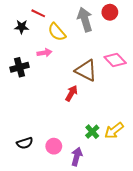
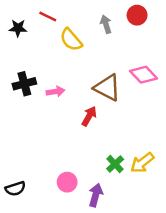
gray arrow: (85, 19) -> (106, 24), size x0.6
black star: (22, 27) -> (18, 28), moved
pink arrow: (44, 53) -> (55, 92), moved
black semicircle: (25, 143) -> (15, 189), moved

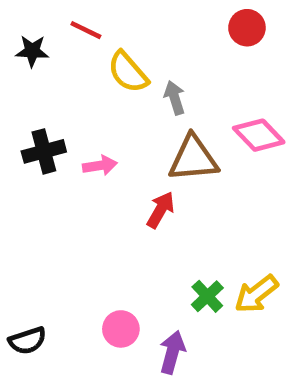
gray arrow: (106, 24) -> (175, 98), moved
brown triangle: (107, 88) -> (193, 158), turned -32

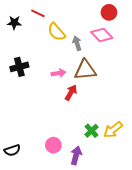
pink diamond: (259, 135) -> (102, 35), moved
pink arrow: (100, 165) -> (59, 73), moved

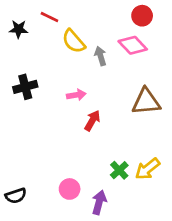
brown triangle: (85, 70) -> (146, 102), moved

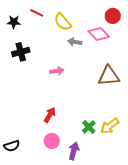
red circle: (142, 16) -> (113, 16), moved
yellow semicircle: (74, 41) -> (63, 22), moved
gray arrow: (100, 56) -> (75, 42), turned -64
black cross: (25, 87) -> (21, 52), moved
red arrow: (92, 120) -> (50, 115), moved

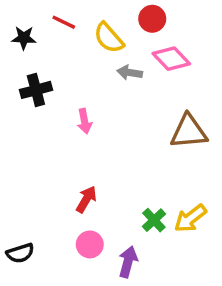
red circle: (113, 16) -> (152, 19), moved
pink arrow: (57, 71) -> (85, 121), moved, turned 88

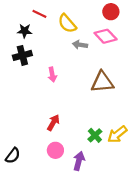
red circle: (152, 19) -> (111, 12), moved
black star: (24, 38) -> (25, 31), moved
brown triangle: (189, 132) -> (102, 82), moved
black semicircle: (20, 253) -> (13, 156), turned -35

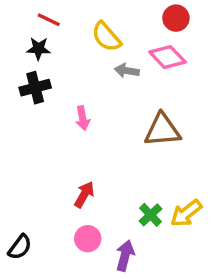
red line: (39, 14) -> (49, 20), moved

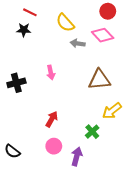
black cross: (35, 88) -> (16, 83), moved
yellow arrow: (186, 213) -> (112, 111), moved
black semicircle: (20, 247) -> (12, 151), turned 91

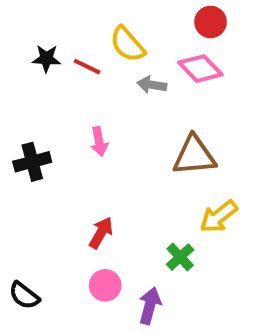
red line: (30, 12) -> (87, 67), moved

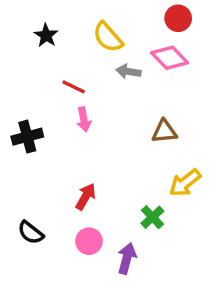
black star: (46, 58) -> (46, 35), moved, turned 30
red line: (87, 67) -> (74, 87), moved
brown triangle: (194, 156) -> (164, 131), size x0.7
black semicircle: (24, 296) -> (31, 233), moved

